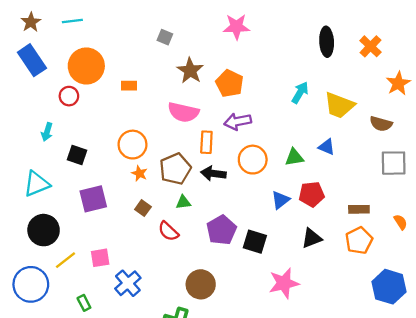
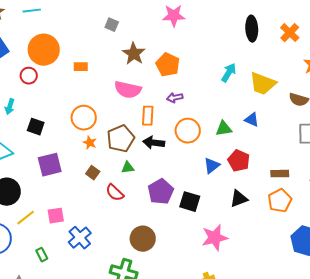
purple arrow: (238, 121) -> (175, 98), size x0.7
red pentagon: (312, 194) -> (239, 161), turned 30

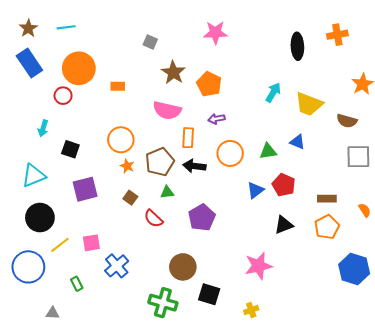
orange cross: (290, 33) -> (337, 35), moved, turned 36
black square: (190, 202) -> (209, 294), moved

